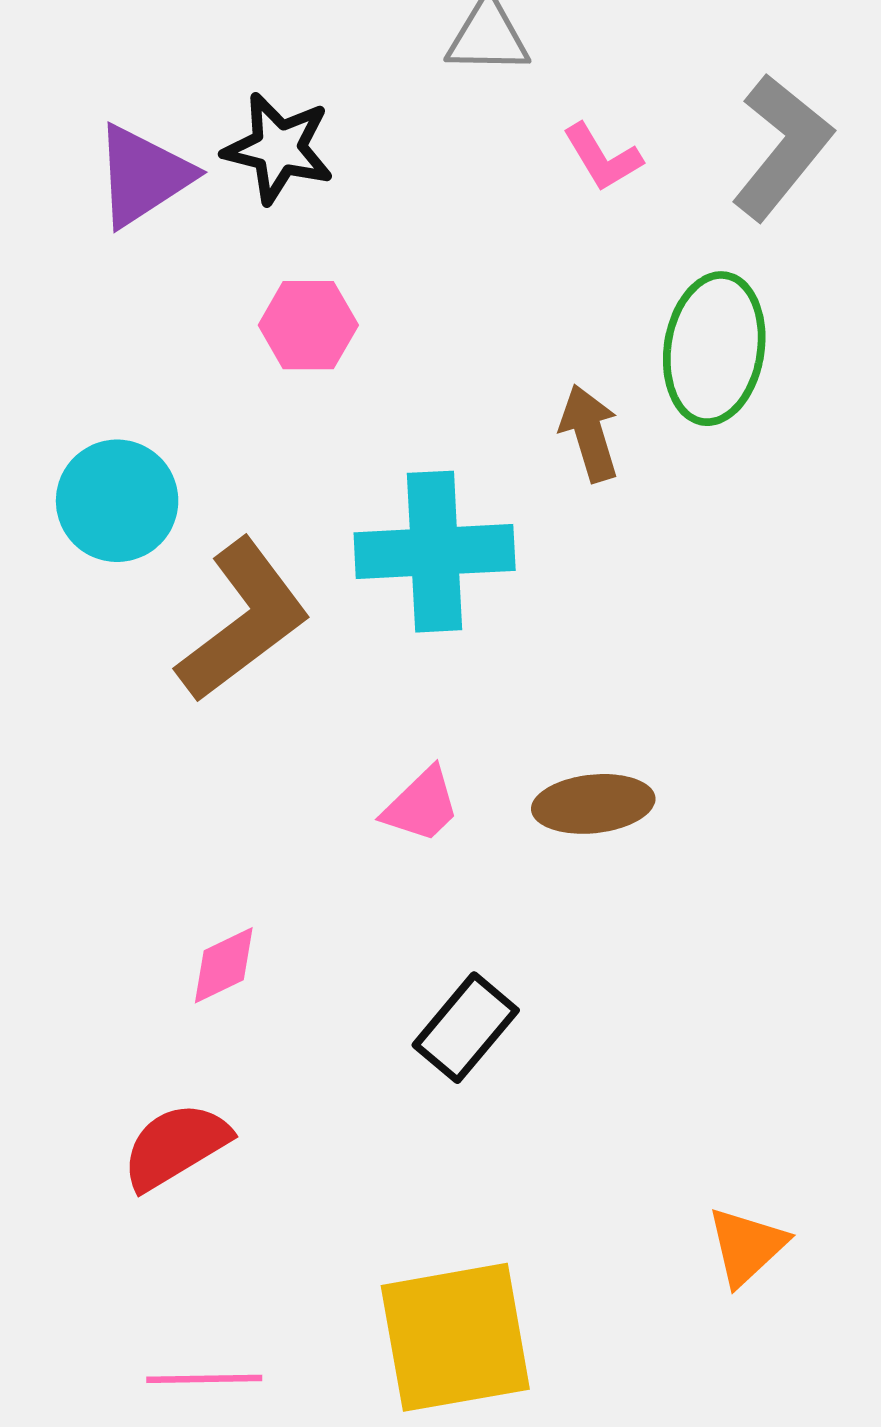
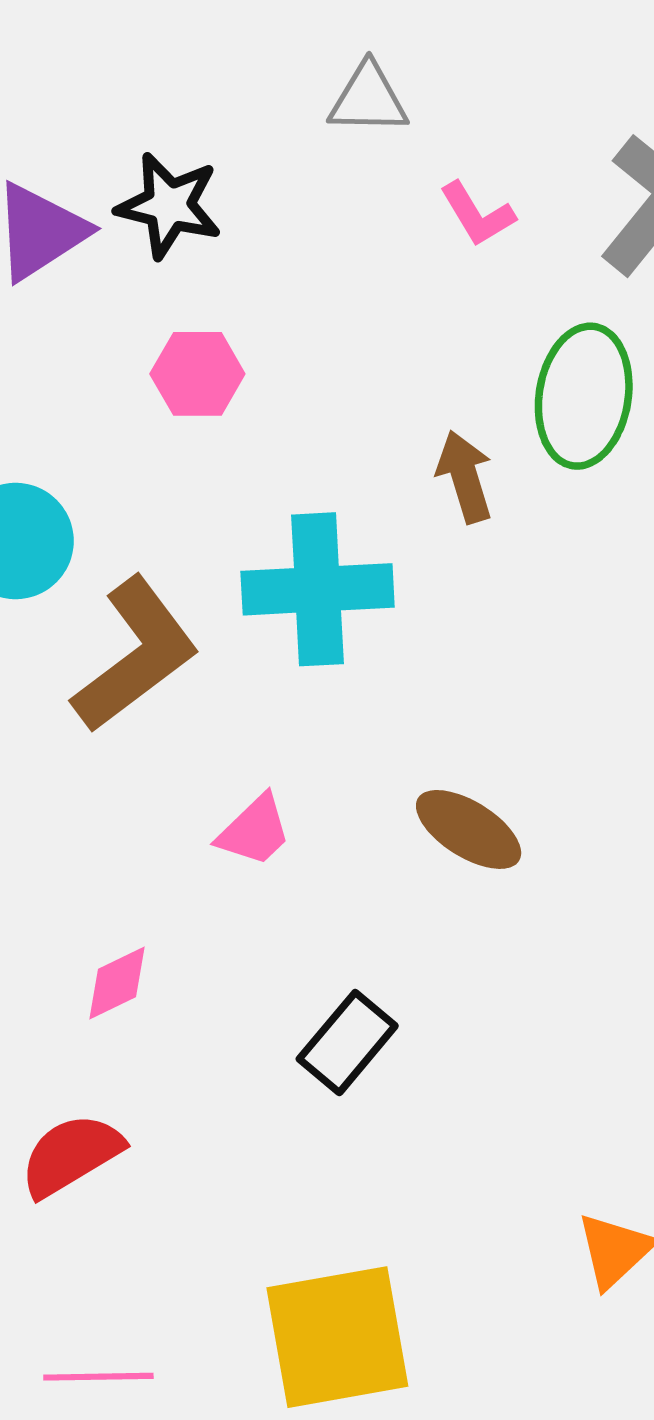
brown ellipse: (593, 804) -> (469, 829), turned 38
pink trapezoid: (421, 805) -> (254, 831), moved

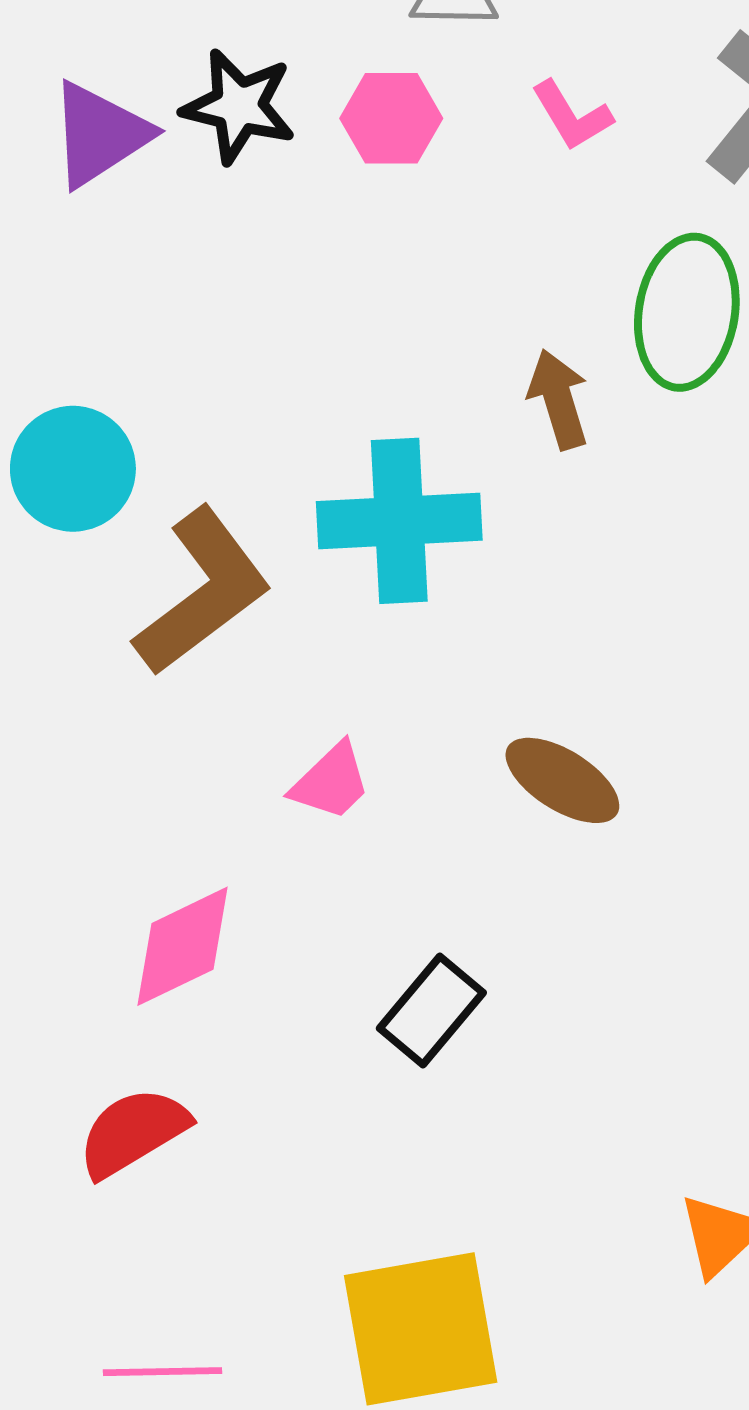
pink hexagon: (197, 374) -> (391, 118), moved
pink diamond: (117, 983) -> (183, 946), size x1.5

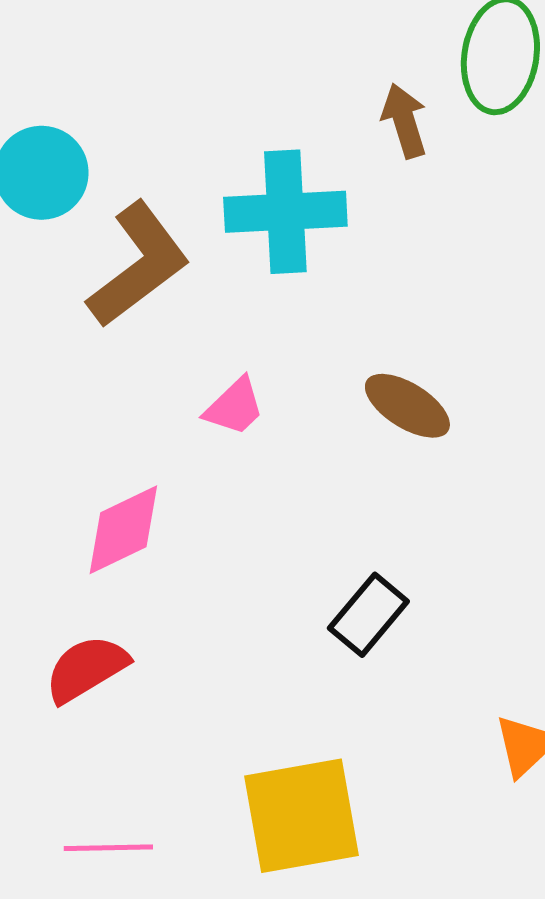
black rectangle: (431, 1010) -> (368, 615), moved

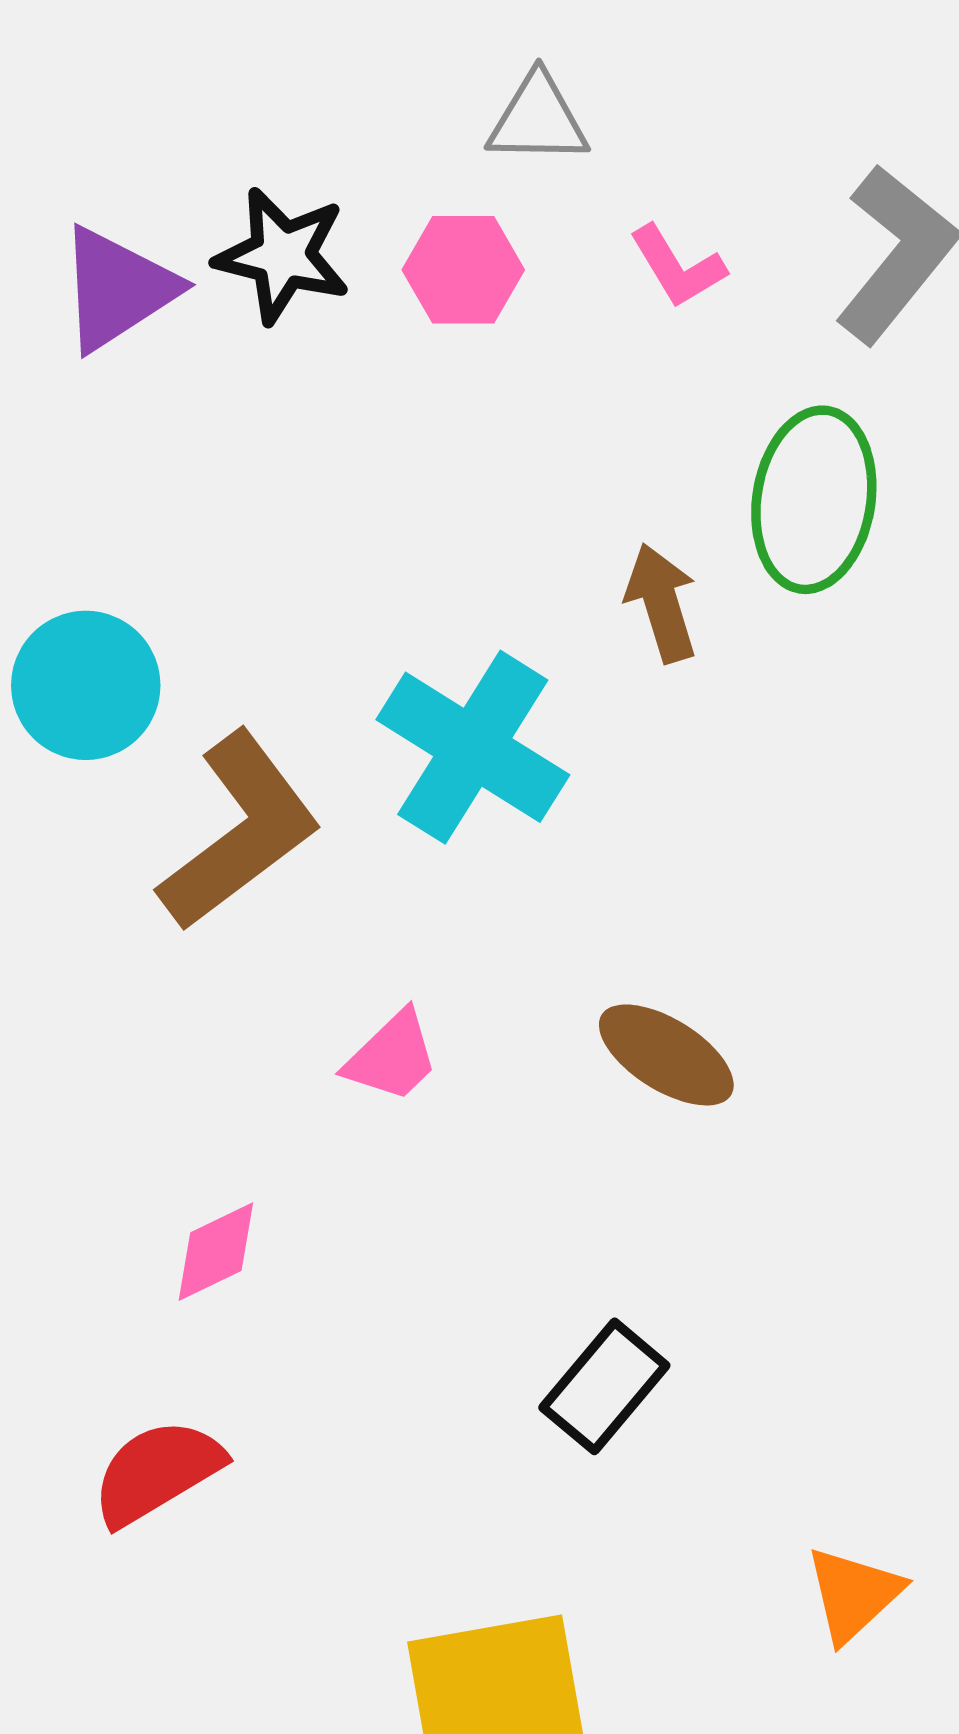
cyan cross: (285, 212) -> (473, 747), turned 35
pink diamond: (123, 530) -> (216, 1252), size x0.7

